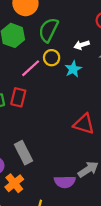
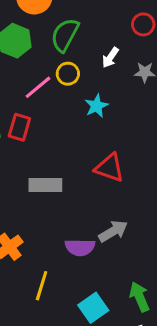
white arrow: (82, 45) -> (110, 57), turned -40
cyan star: (73, 69) -> (96, 106), moved
gray rectangle: (24, 153) -> (45, 185), moved, turned -65

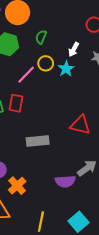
green semicircle: (65, 35) -> (41, 37), size x0.6
cyan star: (96, 106) -> (66, 69), moved
yellow line: (42, 286) -> (41, 222), moved

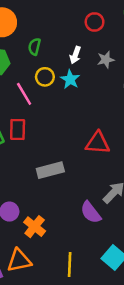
pink line: (26, 75) -> (24, 94), turned -66
purple semicircle: (65, 181) -> (91, 212), turned 66

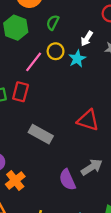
pink line: (24, 94) -> (34, 62), turned 55
gray rectangle: (50, 170) -> (41, 134), turned 30

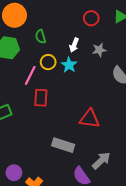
green semicircle: (53, 23) -> (40, 37), turned -32
red rectangle: (21, 92) -> (41, 98), moved
gray rectangle: (41, 134) -> (63, 145), moved

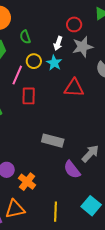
red circle: (91, 18) -> (74, 24), moved
gray star: (99, 50) -> (83, 47), size x1.5
red triangle: (90, 119) -> (74, 88), moved

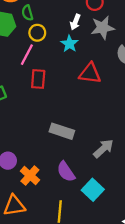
green semicircle: (25, 37) -> (27, 13), moved
yellow circle: (34, 61) -> (37, 33), moved
purple semicircle: (72, 170) -> (66, 172), moved
cyan square: (91, 206) -> (93, 190), moved

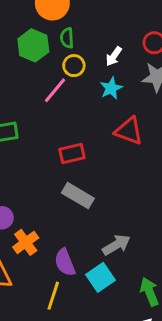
white arrow: (75, 22) -> (114, 56), moved
red rectangle: (38, 79) -> (72, 153), moved, turned 60
gray arrow: (103, 149) -> (116, 245), moved
purple semicircle: (66, 172) -> (65, 262), moved

